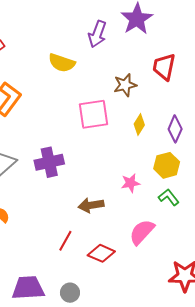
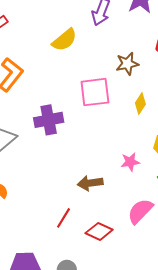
yellow semicircle: (62, 63) -> (65, 40), turned -60
purple cross: (49, 162) -> (49, 120), moved

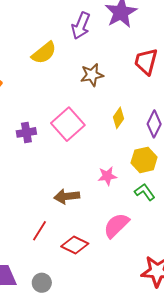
brown star: (127, 64) -> (92, 75), moved
pink square: (95, 92) -> (68, 124), moved, turned -36
purple cross: (49, 120) -> (26, 132), size x0.7

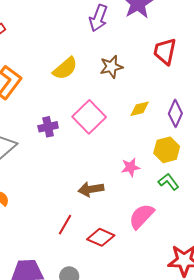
yellow semicircle: (44, 53) -> (65, 68), moved
yellow diamond: (119, 118) -> (140, 109), turned 45

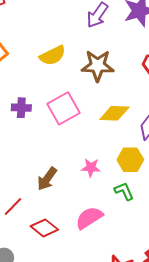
brown star: (111, 67) -> (98, 66), size x1.4
yellow diamond: (140, 109) -> (114, 113), size x1.4
brown arrow: (91, 189) -> (47, 179), turned -60

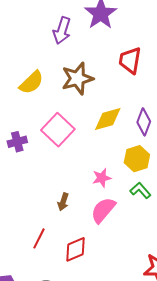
brown arrow: (47, 179) -> (63, 202), size x0.7
pink semicircle: (89, 218) -> (103, 210), moved
red diamond: (44, 228) -> (75, 249), turned -44

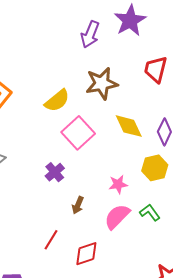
yellow semicircle: (31, 82) -> (57, 101), moved
yellow diamond: (108, 119) -> (129, 126), turned 76
purple cross: (17, 142) -> (55, 172), moved, turned -30
green L-shape: (140, 190) -> (150, 213), moved

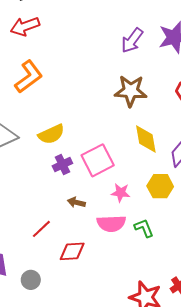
yellow semicircle: (57, 101) -> (51, 134), moved
pink square: (78, 133) -> (98, 160), moved
brown arrow: (78, 205) -> (76, 202), turned 66
pink semicircle: (117, 217) -> (111, 224), turned -152

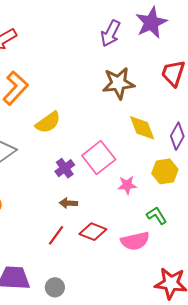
yellow semicircle: (51, 134) -> (48, 122), moved
brown arrow: (76, 202) -> (68, 203), moved
pink semicircle: (111, 224) -> (135, 241), moved
red diamond: (72, 251) -> (93, 232), moved, turned 36

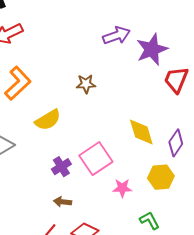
purple star: (151, 23) -> (152, 49), moved
purple arrow: (110, 33) -> (117, 35), turned -140
brown star: (118, 83) -> (86, 84), moved, size x0.6

